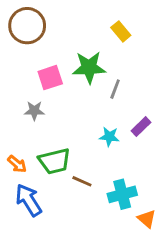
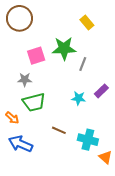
green trapezoid: (55, 161) -> (34, 102), moved
cyan cross: (122, 194) -> (88, 140), turned 30
blue arrow: (29, 200) -> (21, 144), turned -35

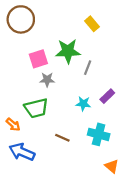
gray star: (25, 80) -> (47, 80), moved
cyan cross: (88, 140) -> (99, 134), moved

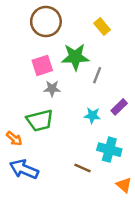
brown circle: (21, 19) -> (46, 22), moved
brown line: (62, 138) -> (83, 168), moved

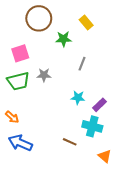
green star: (75, 57) -> (63, 39), moved, size x0.7
pink square: (42, 65) -> (20, 53), moved
purple rectangle: (119, 107) -> (99, 105), moved
green trapezoid: (40, 120) -> (18, 81), moved

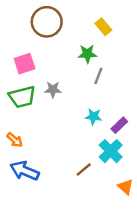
green star: (63, 39) -> (87, 54), moved
cyan cross: (92, 126) -> (111, 151), turned 30
brown line: (70, 142) -> (84, 170), turned -64

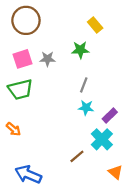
brown circle: (47, 22) -> (26, 20), moved
gray line: (98, 76) -> (84, 85), moved
gray star: (53, 89) -> (47, 59), moved
blue arrow: (25, 171) -> (28, 174), moved

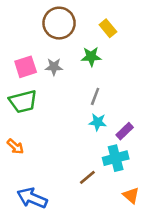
brown circle: (26, 20) -> (59, 23), moved
cyan cross: (102, 139) -> (116, 158), turned 30

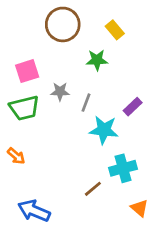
gray star: (54, 67) -> (60, 92), moved
gray line: (95, 96) -> (86, 103), moved
cyan star: (98, 122) -> (104, 130), size x1.5
purple rectangle: (125, 131) -> (133, 107), moved

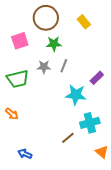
green star: (97, 60) -> (54, 44), moved
pink square: (27, 71) -> (20, 41), moved
gray line: (86, 103) -> (64, 66), moved
blue arrow: (34, 211) -> (25, 154), size x0.6

